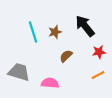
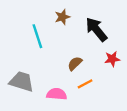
brown star: (55, 32) -> (62, 17), moved
orange line: (98, 75) -> (85, 84), moved

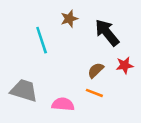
brown semicircle: (75, 63) -> (96, 70), moved
orange line: (85, 84) -> (94, 93), turned 49

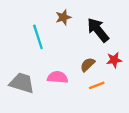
orange line: (94, 93) -> (97, 85), moved, turned -42
pink semicircle: (63, 104) -> (58, 77), moved

